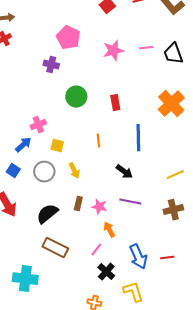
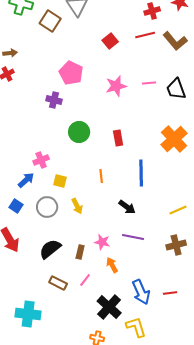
brown rectangle: (78, 204) -> (80, 252), moved
brown rectangle: (55, 248) -> (58, 283), size x0.7
pink line: (96, 250) -> (85, 280), moved
black cross: (106, 272) -> (109, 307), size x1.4

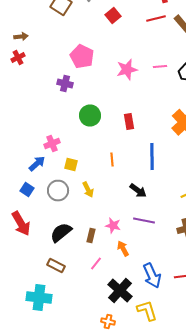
red square: (110, 41) -> (113, 16), moved
brown rectangle: (58, 283) -> (56, 266), moved

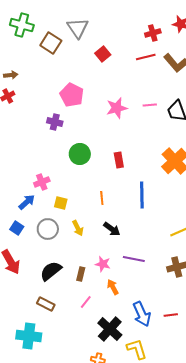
black arrow: (138, 190) -> (112, 229), moved

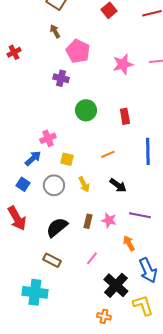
brown arrow: (11, 75) -> (55, 31), moved, turned -112
orange line: (102, 198) -> (108, 154), turned 72
brown rectangle: (81, 274) -> (88, 221), moved
orange arrow: (113, 287) -> (129, 243), moved

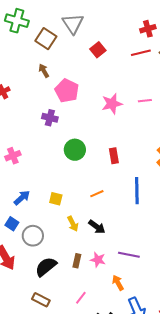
pink cross: (48, 138) -> (13, 156), moved
gray circle: (54, 185) -> (33, 236), moved
black arrow: (118, 185) -> (97, 227), moved

